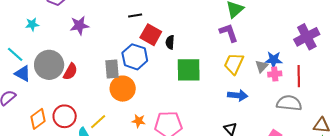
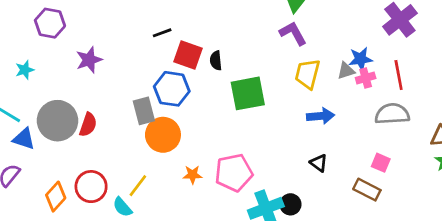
gray triangle: (262, 66) -> (346, 71), turned 40

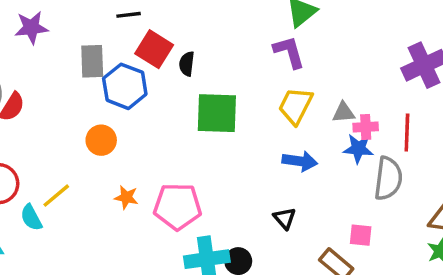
blue star: (361, 59) -> (358, 149), moved
gray rectangle: (144, 111) -> (92, 61), moved
gray semicircle: (392, 114) -> (388, 178), turned 88
orange circle: (163, 135) -> (101, 140), size x0.7
pink square: (381, 163) -> (361, 235), turned -30

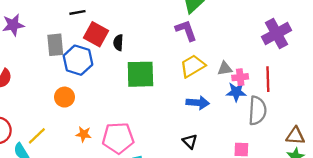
yellow trapezoid: (295, 106) -> (193, 66), turned 36

